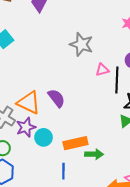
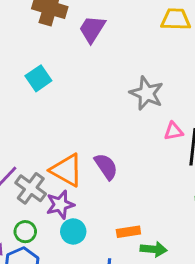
cyan circle: (44, 137) -> (73, 231), moved
orange rectangle: (75, 143) -> (128, 232), size x0.7

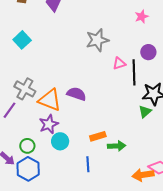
gray star: (147, 93) -> (97, 40), turned -30
purple semicircle: (106, 167) -> (76, 94), turned -30
gray cross: (31, 188) -> (25, 89), moved

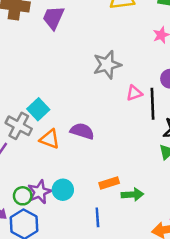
cyan square: (22, 40) -> (38, 109), moved
orange triangle: (50, 100) -> (50, 139), size x0.7
purple star: (49, 124) -> (40, 192), moved

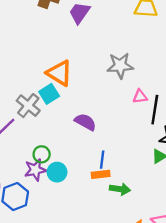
orange triangle: (50, 139) -> (59, 73), moved, size x1.4
green circle: (23, 196) -> (42, 154), moved
blue line: (97, 217) -> (102, 160), moved

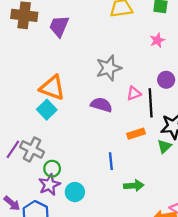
gray cross: (28, 106) -> (32, 149), moved
purple semicircle: (85, 122) -> (101, 105), moved
cyan circle: (57, 172) -> (75, 192), moved
orange rectangle: (101, 174) -> (136, 134), moved

